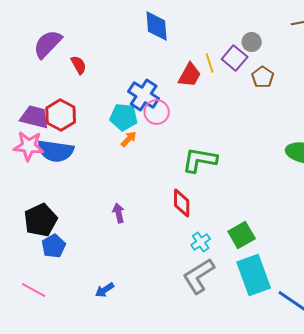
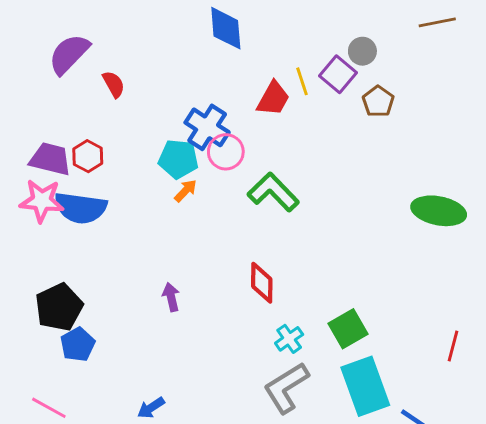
red hexagon: (61, 115) -> (88, 156), size x0.7
green L-shape: (200, 160) -> (273, 192), moved, turned 36

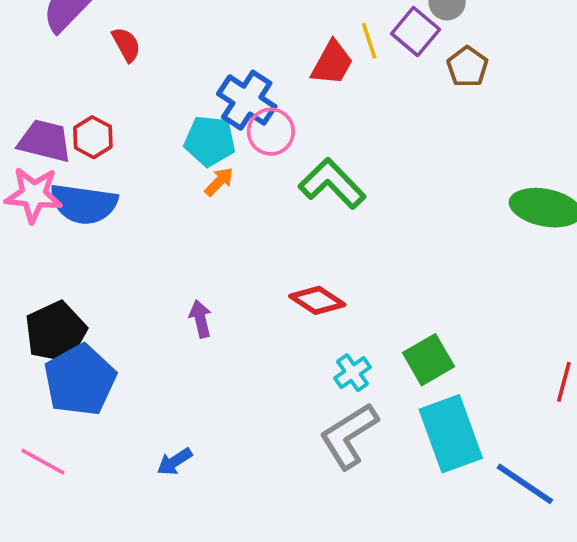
red diamond: (262, 283) -> (317, 300), turned -57
blue pentagon: (78, 345) -> (80, 380), size x1.6

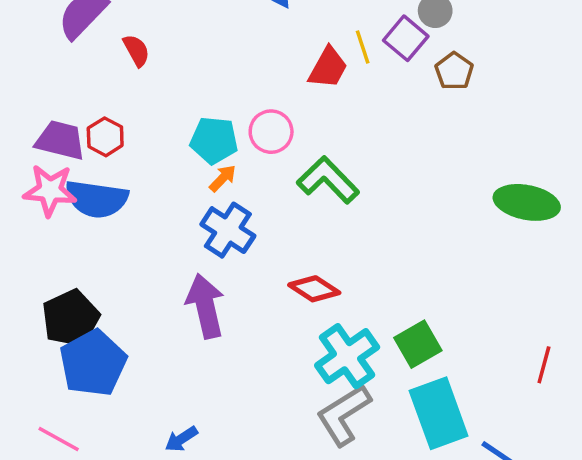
blue cross: (247, 100) -> (228, 230), moved
purple arrow: (200, 319) -> (205, 306), size x1.8
cyan cross: (352, 373) -> (347, 356), size x1.8

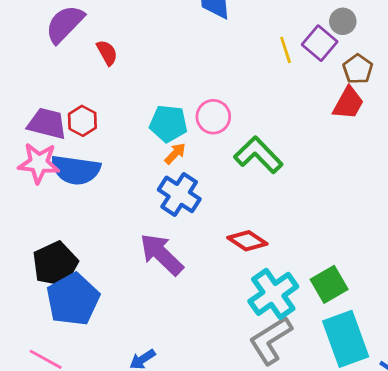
red trapezoid: (328, 68) -> (348, 103), moved
purple arrow: (205, 306) -> (162, 254), turned -33

